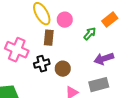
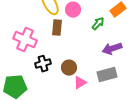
black cross: (42, 64) -> (43, 64), moved
brown circle: (63, 69) -> (69, 68), moved

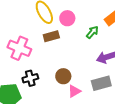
brown rectangle: (57, 28) -> (51, 36), turned 70
black cross: (43, 64) -> (30, 78), moved

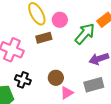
green arrow: (92, 32) -> (85, 34), size x1.6
black cross: (30, 78) -> (23, 80), turned 35

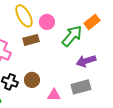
brown circle: (56, 78) -> (32, 80), moved
pink triangle: (67, 93) -> (54, 95), turned 32

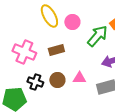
brown rectangle: (31, 40) -> (56, 50), moved
pink triangle: (54, 95) -> (79, 78), moved

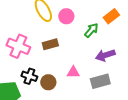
green arrow: (97, 36) -> (91, 30), size x0.7
brown circle: (57, 80) -> (48, 82), moved

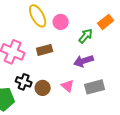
purple arrow: (105, 55) -> (84, 61), moved
pink triangle: (73, 72) -> (68, 86), moved, turned 40

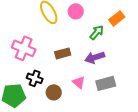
pink circle: (61, 22) -> (76, 11), moved
brown rectangle: (45, 50) -> (63, 53), moved
brown circle: (43, 88) -> (54, 92), moved

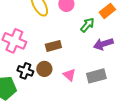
purple arrow: (95, 57) -> (103, 44), moved
brown circle: (54, 92) -> (44, 69), moved

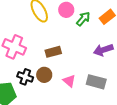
green arrow: (87, 25) -> (83, 19), moved
gray rectangle: (96, 76) -> (96, 82), turned 30

